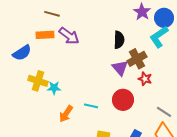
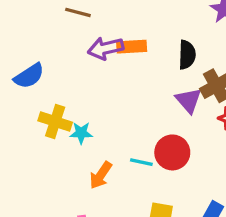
orange rectangle: (45, 35) -> (132, 47), moved
purple arrow: (69, 36) -> (106, 48), turned 130
red circle: (123, 100) -> (172, 152), moved

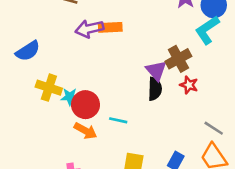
black semicircle: (187, 55) -> (155, 89), moved
red circle: (172, 152) -> (85, 105), moved
orange arrow: (101, 175) -> (85, 131), turned -95

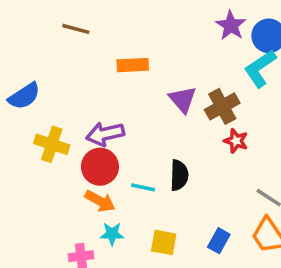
purple arrow: (89, 29) -> (105, 134), moved
purple triangle: (156, 71) -> (183, 100), moved
black semicircle: (155, 89) -> (179, 175), moved
cyan star: (70, 97) -> (112, 234), moved

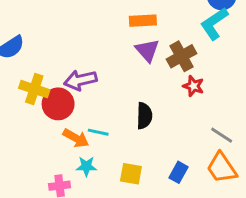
orange rectangle: (133, 65) -> (143, 21), moved
red circle: (100, 167) -> (58, 104), moved
cyan line: (143, 187) -> (98, 132), moved

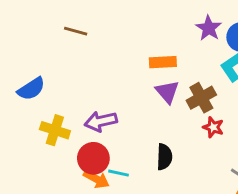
red circle: (58, 104) -> (93, 158), moved

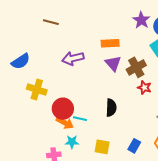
purple arrow: (101, 121) -> (73, 58), moved

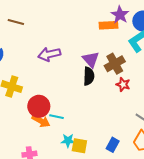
brown line: (51, 22) -> (16, 22), moved
orange rectangle: (110, 43) -> (109, 25), moved
black semicircle: (111, 108) -> (89, 76), moved
cyan star: (72, 142) -> (68, 141), moved

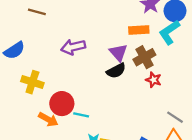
orange rectangle: (109, 25) -> (139, 30), moved
black semicircle: (89, 76) -> (116, 71), turned 60
orange arrow: (41, 121) -> (48, 119), moved

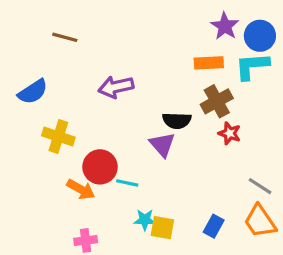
cyan L-shape: (169, 32) -> (252, 66), turned 30
purple triangle: (118, 53) -> (162, 145), moved
black semicircle: (116, 71) -> (177, 121), turned 30

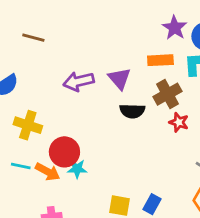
purple triangle: (162, 145) -> (120, 79), moved
cyan line: (127, 183) -> (21, 166), moved
cyan star: (145, 220) -> (77, 169), moved
blue rectangle: (214, 226) -> (152, 204), moved

